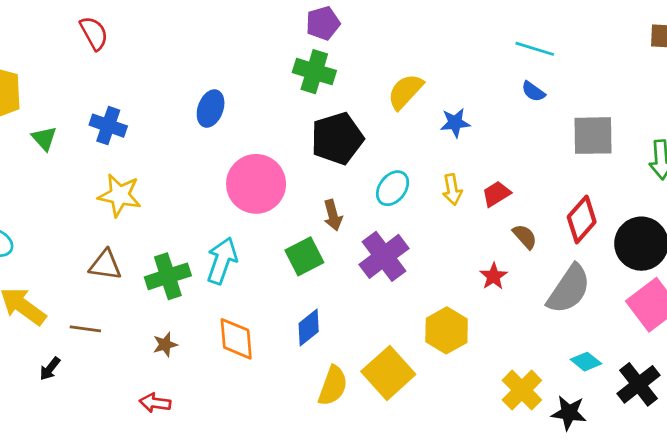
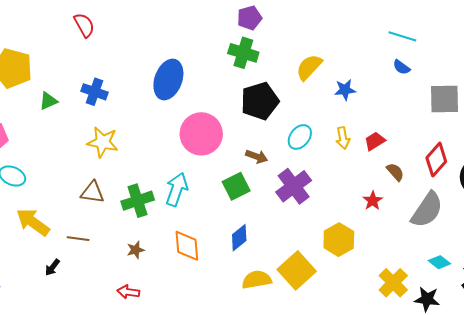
blue ellipse: (211, 109) -> (168, 79), size x1.5
green triangle: (44, 138) -> (48, 101), turned 48
brown arrow: (333, 215) -> (257, 156), turned -55
yellow semicircle: (333, 386) -> (257, 280), turned -120

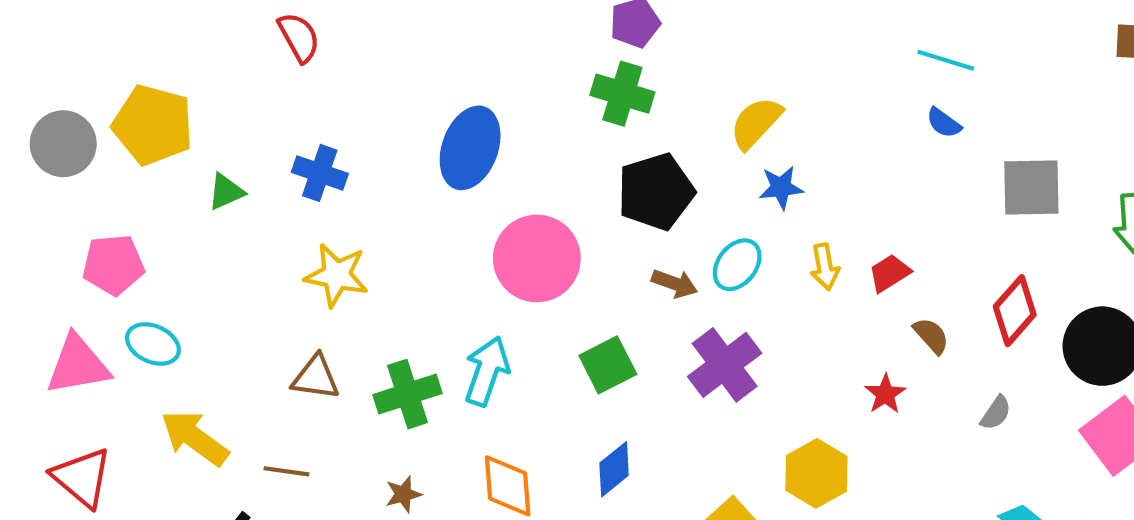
blue star: (345, 90) -> (781, 188), moved
brown arrow: (257, 156) -> (675, 283), moved
gray semicircle: (427, 210) -> (996, 413), size x0.5

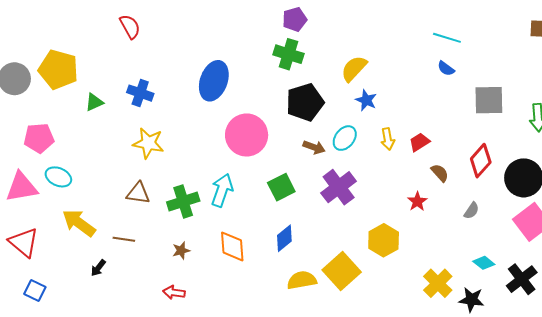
blue star: (781, 188) -> (366, 100), turned 30

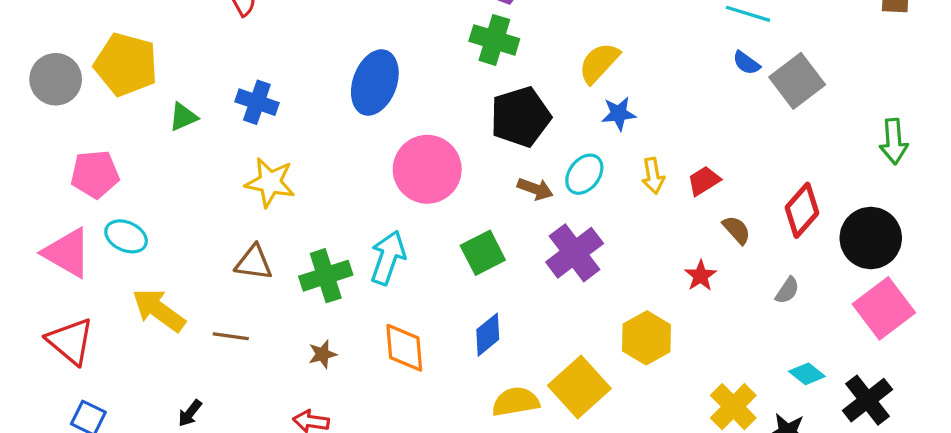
blue star: (366, 100) -> (619, 114), turned -30
gray square: (489, 100) -> (797, 81), moved, turned -36
pink triangle: (22, 187) -> (67, 253), turned 40
black arrow: (98, 268) -> (190, 413), moved

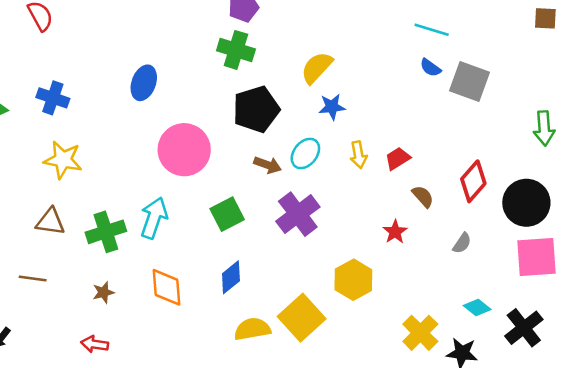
gray square: (797, 81) -> (470, 82), turned -33
blue ellipse: (375, 83) -> (144, 83), size x0.7
pink square: (884, 308) -> (536, 257), turned 33

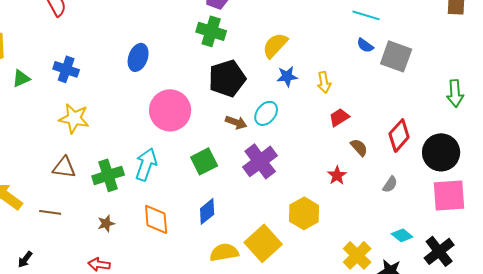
yellow arrow: (358, 155) -> (324, 82), moved

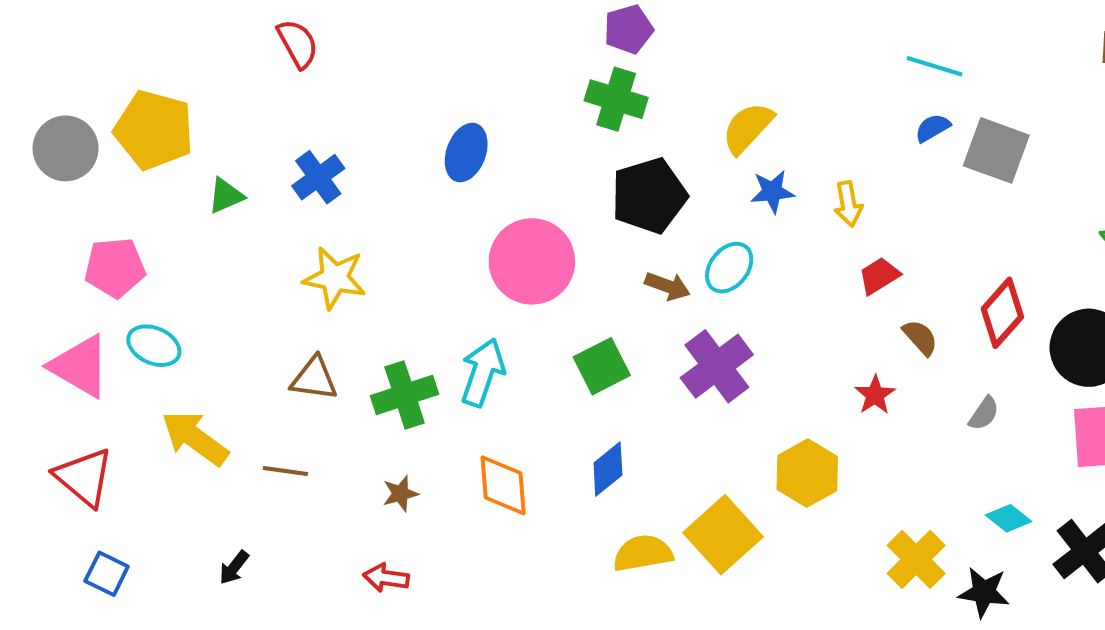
blue semicircle: (365, 45) -> (933, 128), turned 114
blue cross: (66, 69) -> (318, 177), turned 35

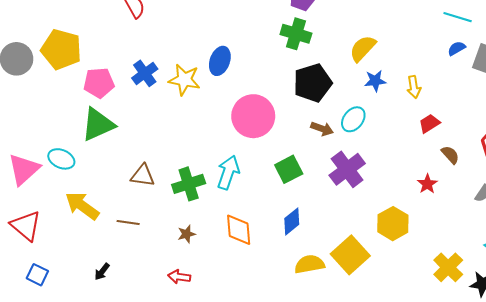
green triangle: (226, 196) -> (98, 125), moved, size x1.8
pink pentagon: (115, 268) -> (99, 83), moved
yellow star: (335, 278) -> (184, 80), moved
pink triangle: (80, 366) -> (24, 169), turned 48

